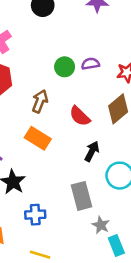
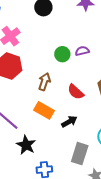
black arrow: (92, 151) -> (69, 122), moved, turned 35
gray rectangle: (81, 196) -> (80, 154), turned 35

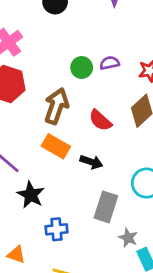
brown arrow: (44, 82) -> (56, 106), size x1.4
black arrow: (69, 122) -> (91, 162), turned 49

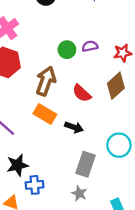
black star: (31, 195) -> (17, 165), moved, turned 30
blue cross: (57, 229) -> (35, 185), moved
gray star: (128, 238) -> (79, 193), moved

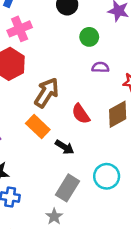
green circle: (67, 50) -> (89, 37), moved

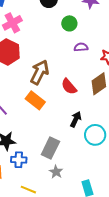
black arrow: (65, 147) -> (76, 119), moved, turned -91
gray rectangle: (67, 188) -> (50, 148), moved

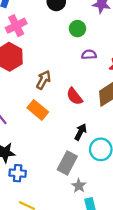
brown arrow: (40, 72) -> (43, 80), size x0.7
gray rectangle: (50, 148) -> (67, 163), moved
gray star: (56, 172) -> (79, 186), moved

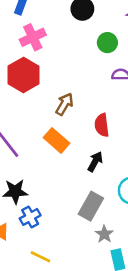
red semicircle: (75, 96) -> (102, 125), turned 30
black arrow: (81, 132) -> (95, 162), moved
blue cross: (18, 173) -> (30, 217), turned -35

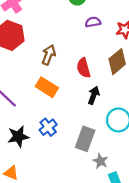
black arrow: (95, 162) -> (94, 95), moved
blue cross: (30, 217) -> (48, 127), moved

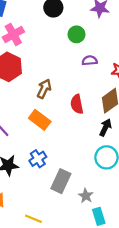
black arrow: (94, 95) -> (105, 127), moved
gray rectangle: (85, 139) -> (61, 181), moved

